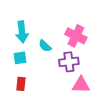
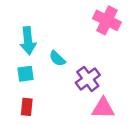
pink cross: (76, 36) -> (107, 20), moved
purple cross: (69, 62) -> (88, 79), turned -30

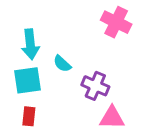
cyan square: (25, 74) -> (28, 80), size x1.5
purple cross: (88, 79) -> (95, 86), turned -30

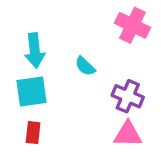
cyan semicircle: (62, 64) -> (85, 66), moved
purple cross: (95, 86) -> (128, 96), moved

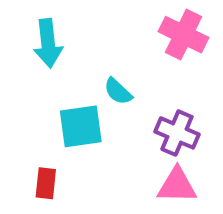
cyan arrow: (35, 50) -> (48, 43), moved
cyan square: (31, 92) -> (81, 126), moved

